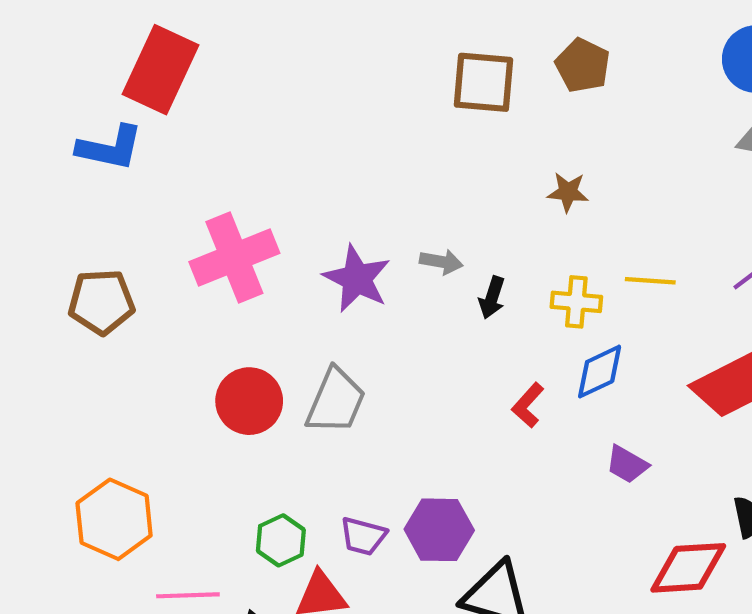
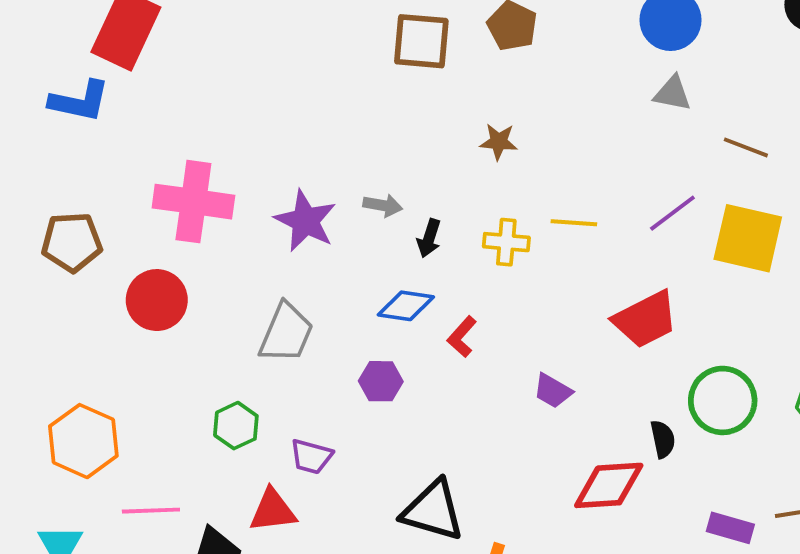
pink cross: (234, 258) -> (193, 202), turned 30
blue diamond: (600, 372) -> (406, 306), moved, turned 34
red circle: (249, 401) -> (157, 300), moved
purple hexagon: (439, 530) -> (381, 381), moved, size x0.7
green hexagon: (281, 540) -> (236, 426), moved

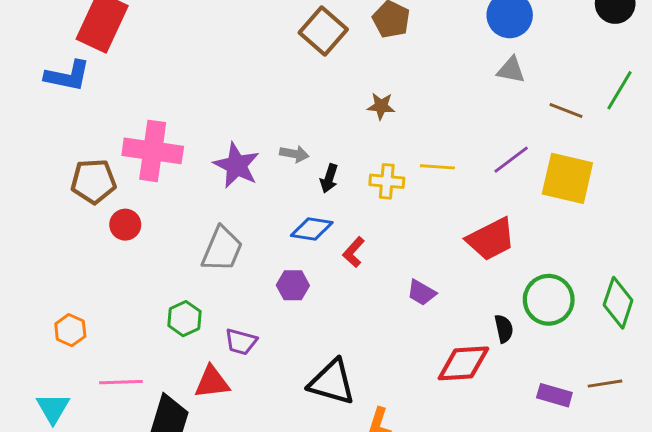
brown square: (421, 41) -> (323, 31), turned 36
brown pentagon: (72, 242) -> (93, 181), moved
red circle: (157, 300) -> (125, 225), size x0.7
orange hexagon: (83, 441) -> (70, 330), size x0.6

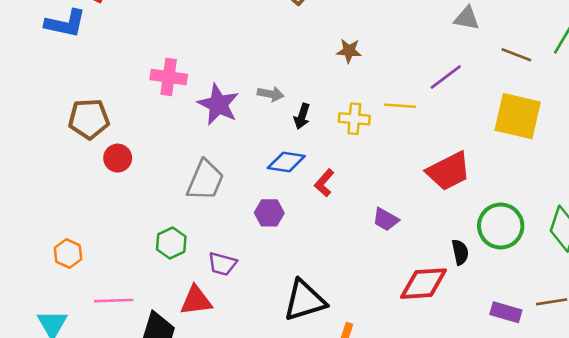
pink cross: (153, 151) -> (169, 77), moved, size x0.7
purple line: (511, 160) -> (446, 77), moved
black triangle: (332, 382) -> (305, 301), turned -33

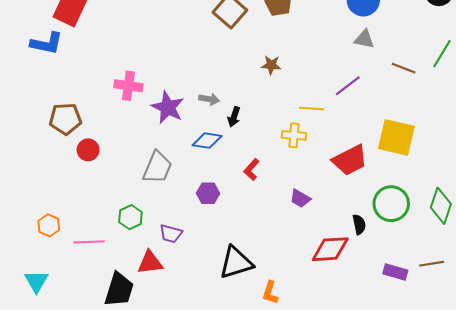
yellow square: (518, 116) -> (396, 137), moved
yellow cross: (354, 119) -> (294, 135), moved
blue diamond: (286, 162) -> (207, 141), moved
pink line: (114, 301) -> (89, 242), moved

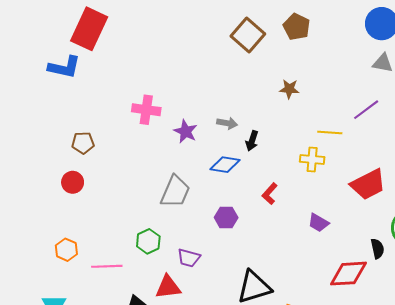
purple star: (168, 107) -> (186, 131), size x0.7
brown pentagon: (65, 119) -> (83, 143), size x0.7
red circle: (88, 150) -> (73, 182), moved

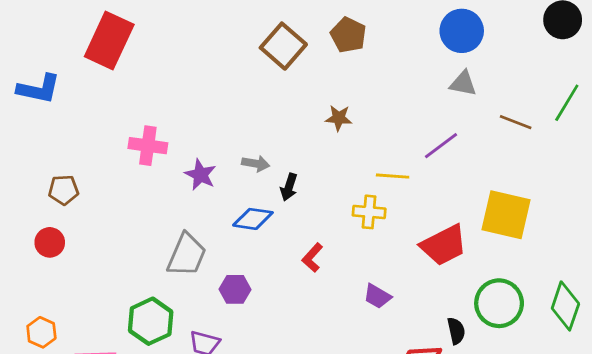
red rectangle: (89, 29) -> (109, 41), moved
purple hexagon: (226, 218) -> (235, 289), moved
green hexagon: (148, 241) -> (151, 321), size x1.4

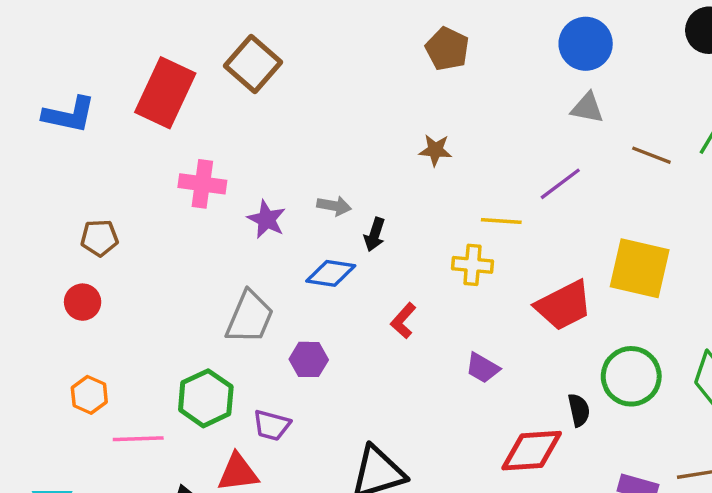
red rectangle: (109, 41) -> (165, 93), moved
brown square: (283, 46) -> (253, 64), moved
orange hexagon: (41, 332) -> (89, 395), moved

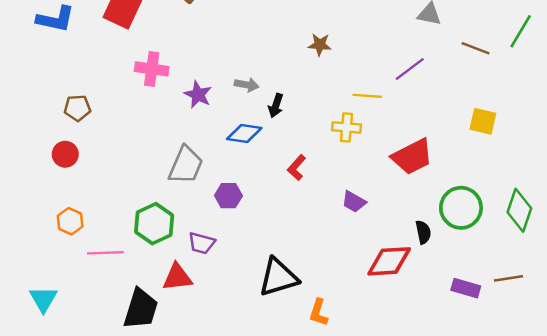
yellow square: (640, 268) -> (483, 121), moved, size x0.6

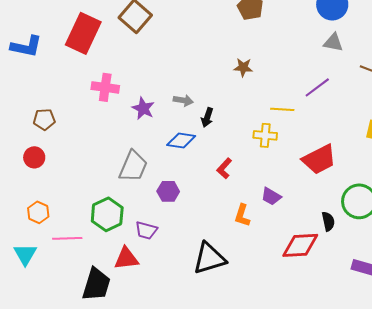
cyan triangle: (43, 299) -> (25, 254), moved
orange L-shape: (319, 313) -> (242, 215), moved

